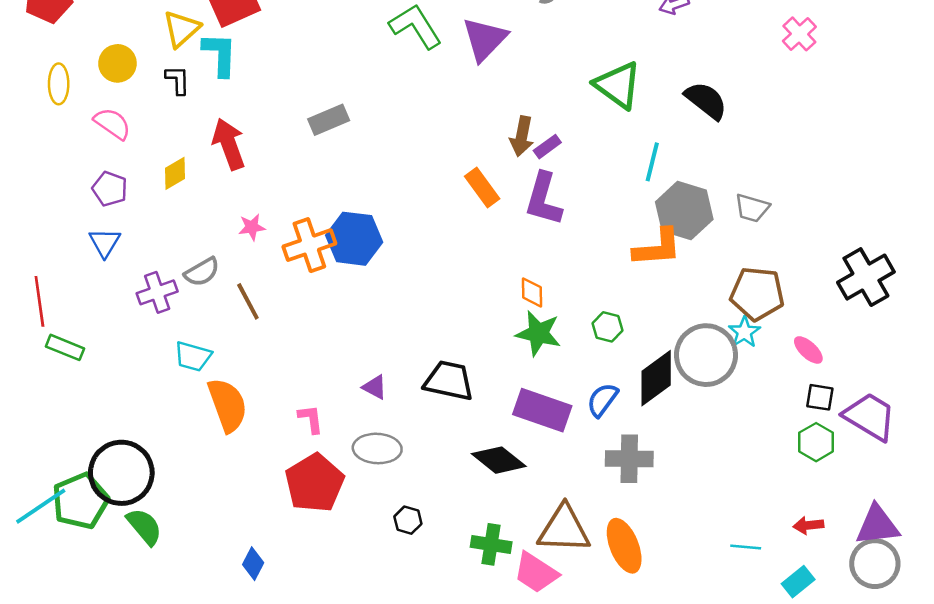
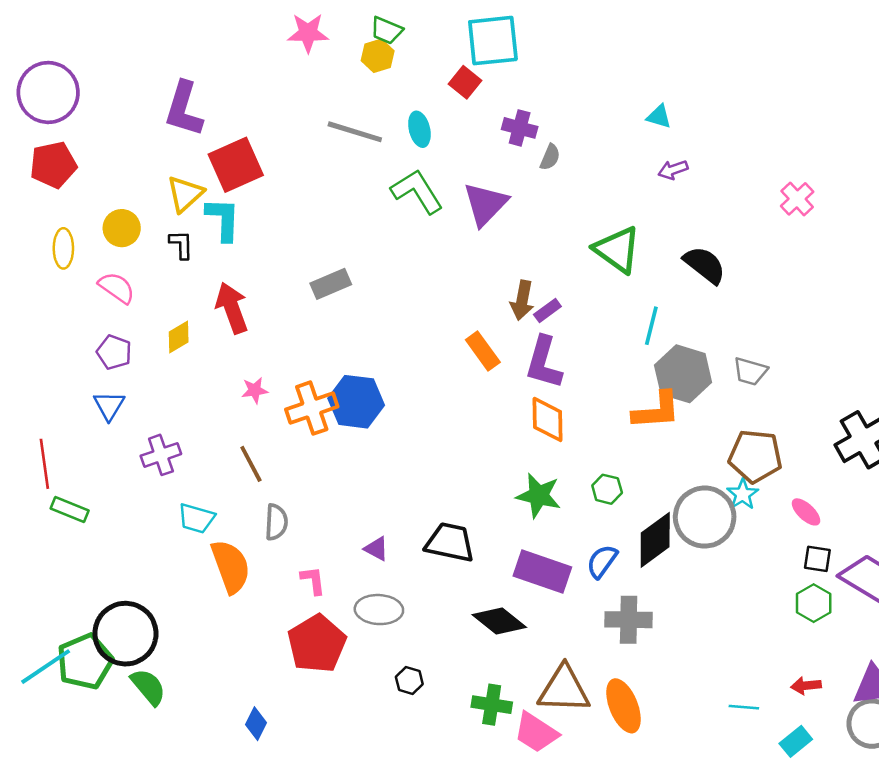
gray semicircle: (202, 272) -> (276, 522), moved, turned -57
orange diamond: (532, 292) -> (547, 419), moved, size x1.5

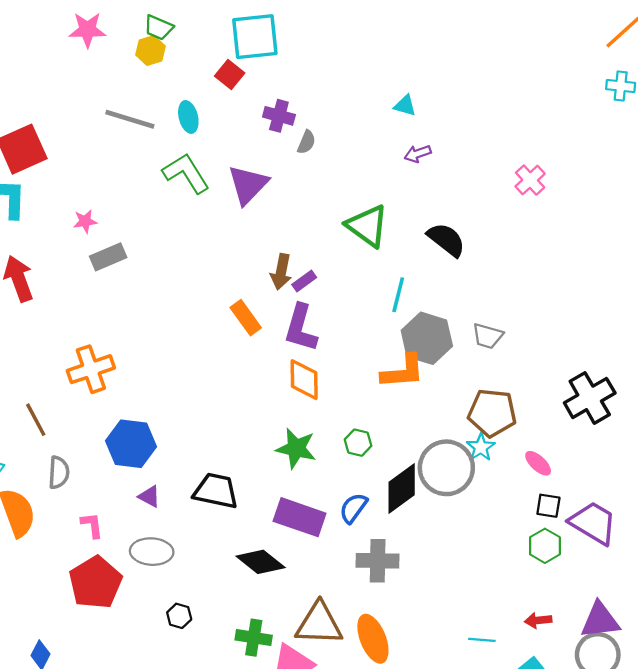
pink star: (255, 390) -> (85, 221), moved
blue hexagon: (356, 402) -> (131, 444), moved

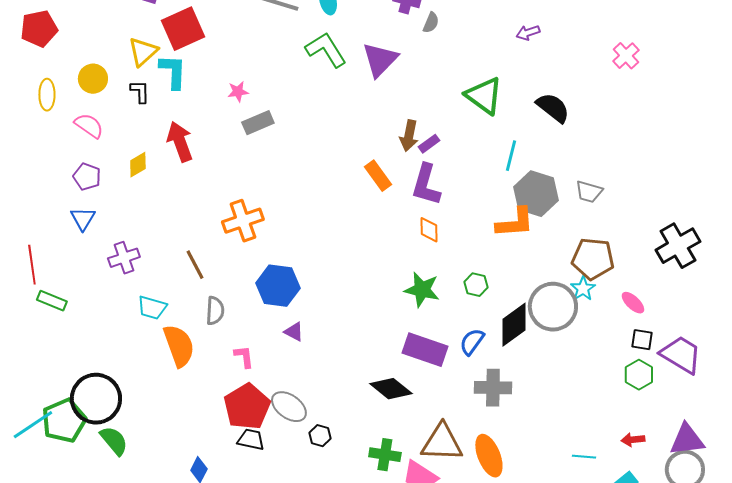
orange diamond: (304, 380) -> (429, 230), size x0.7
black trapezoid: (216, 491) -> (251, 440), moved, size x0.7
gray ellipse: (152, 552) -> (289, 407), moved, turned 33

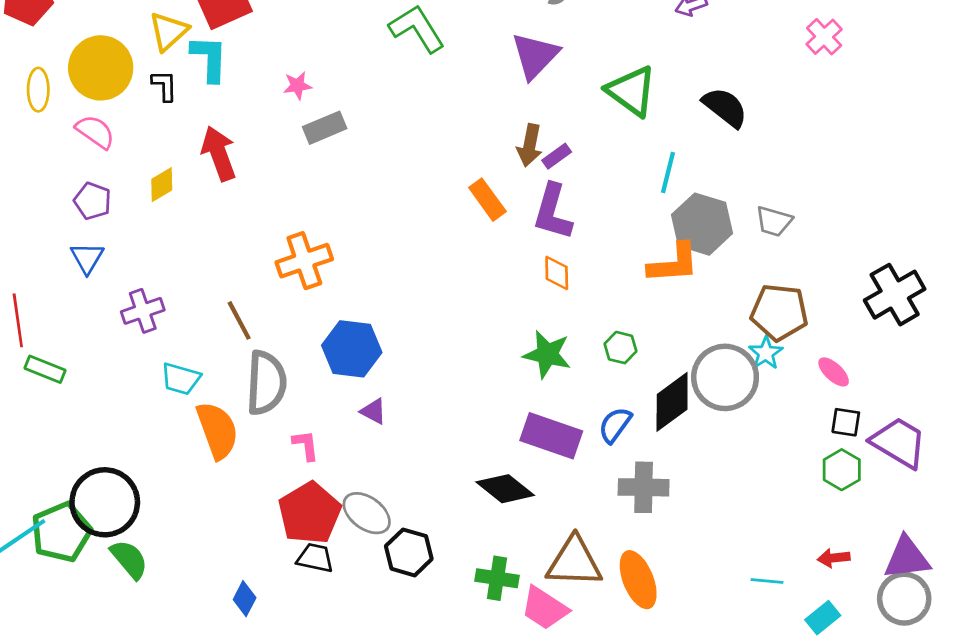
purple triangle: (380, 60) -> (535, 56), moved
yellow circle: (93, 79) -> (101, 68), size x1.6
gray semicircle: (215, 311) -> (266, 383), size x1.6
black hexagon: (320, 436) -> (409, 552), size x1.6

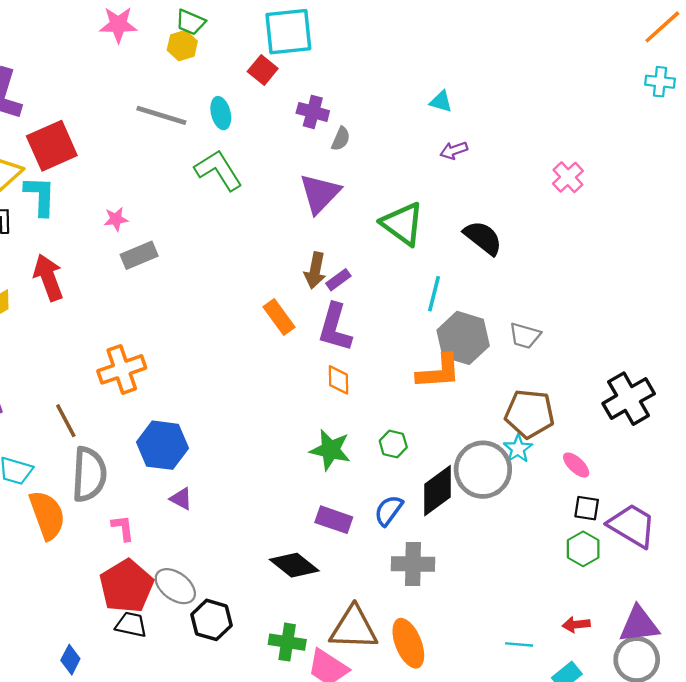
purple rectangle: (551, 436) -> (334, 520), size x0.7

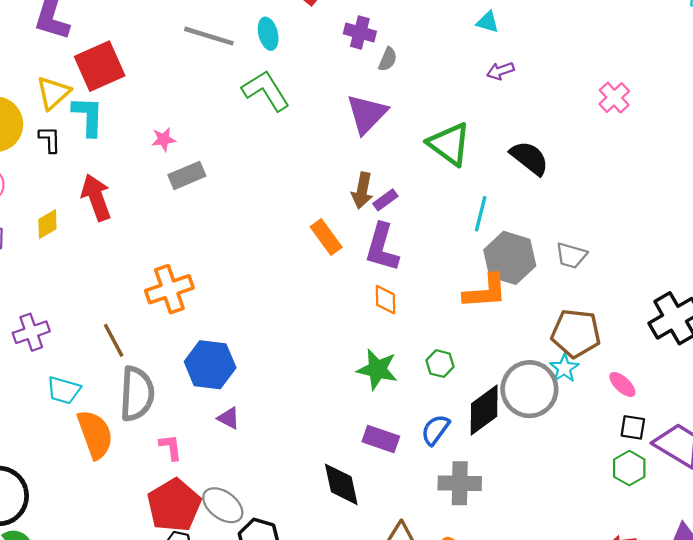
black diamond: (294, 565) -> (341, 484), turned 39

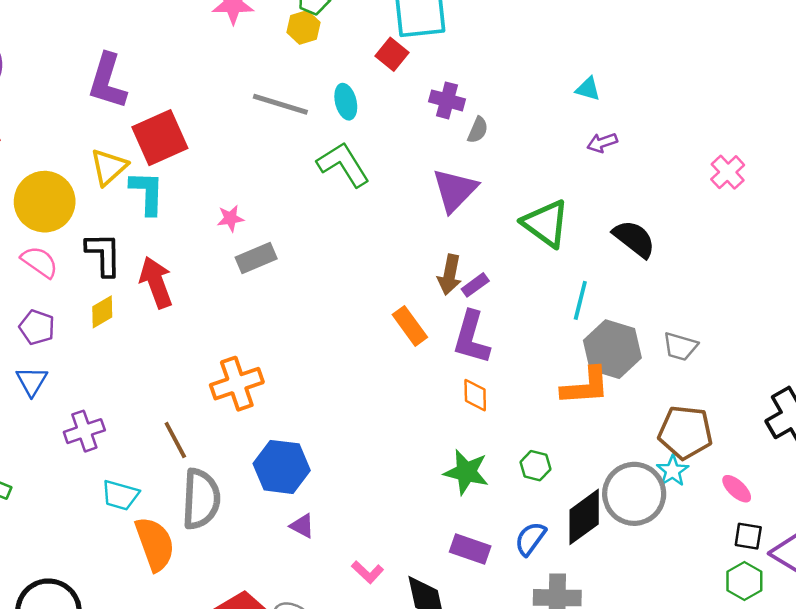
black L-shape: (50, 139) -> (104, 254), moved, size x1.5
pink L-shape: (171, 447) -> (368, 572), moved, turned 140

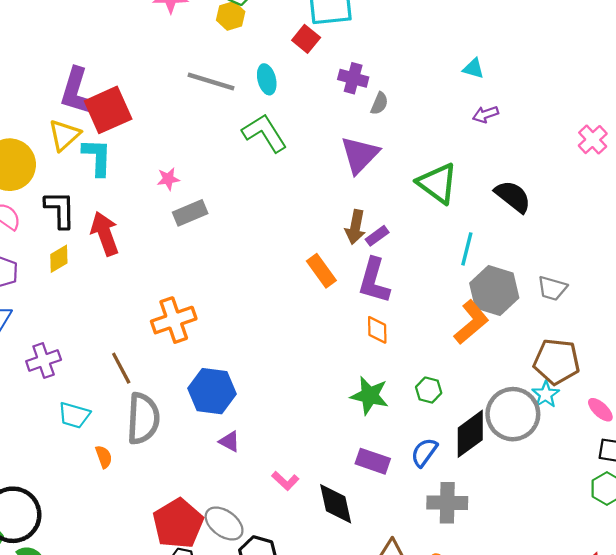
purple L-shape: (107, 81) -> (76, 91), moved
orange L-shape: (585, 386) -> (471, 322), turned -36
orange semicircle: (155, 544) -> (104, 457), size x0.5

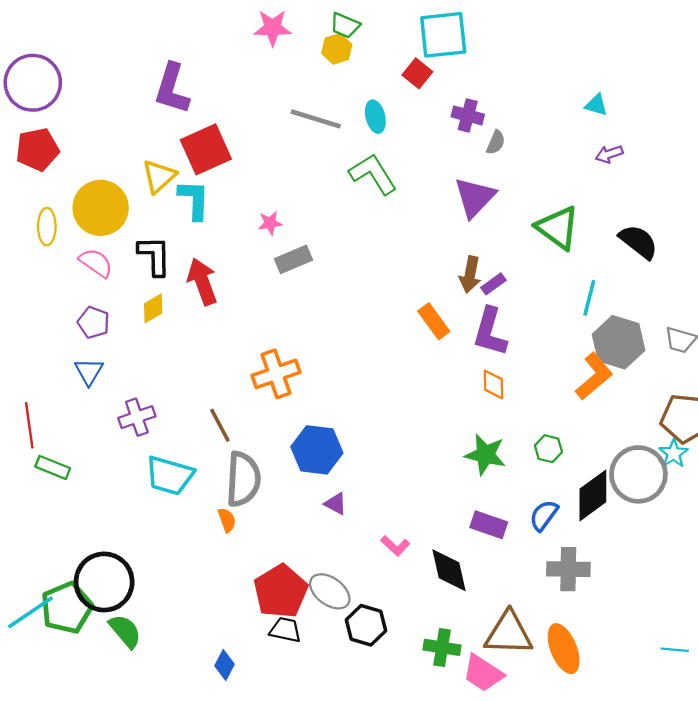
purple L-shape: (76, 91) -> (172, 89), moved
cyan trapezoid: (74, 415) -> (170, 476), size x1.4
orange semicircle: (104, 457) -> (227, 520), moved

